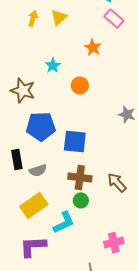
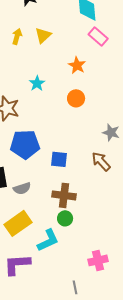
orange circle: (80, 85) -> (76, 98), moved
blue square: (75, 141) -> (59, 159), size x0.7
brown arrow: (117, 182) -> (101, 161), moved

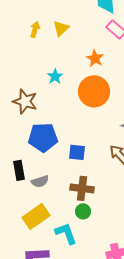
orange circle: (76, 98) -> (94, 91), size x1.8
cyan L-shape: (48, 240) -> (66, 233), turned -85

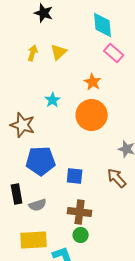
yellow rectangle: (36, 216) -> (34, 240), turned 32

